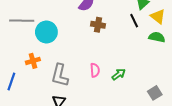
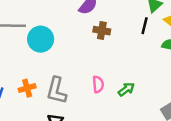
black line: (134, 21) -> (145, 26), turned 40
orange cross: (33, 61) -> (27, 88), moved

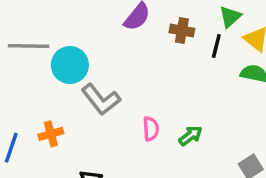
brown cross: (102, 31) -> (182, 31), moved
gray L-shape: (56, 91) -> (101, 99), moved, turned -52

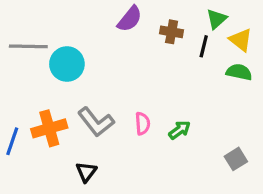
gray L-shape: (101, 99) -> (96, 122), moved
orange cross: (51, 134) -> (49, 128), size x1.5

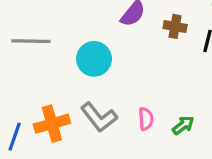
cyan circle: (67, 64) -> (94, 59), moved

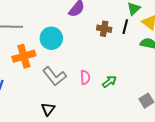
brown cross: (175, 26) -> (104, 29), moved
orange cross: (52, 124) -> (24, 56), moved

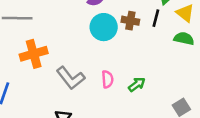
cyan circle: (51, 38) -> (104, 27), moved

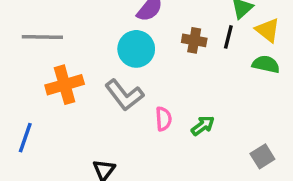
cyan circle: (104, 27) -> (136, 49), moved
gray L-shape: (71, 78) -> (124, 95), moved

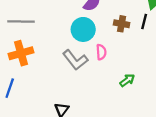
orange cross: (65, 85) -> (21, 53), moved
pink semicircle: (164, 119) -> (101, 52), moved

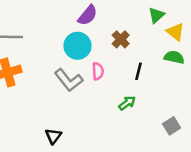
black line: (144, 22) -> (139, 71), moved
brown cross: (122, 24) -> (121, 39), turned 35

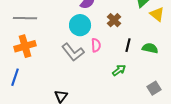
green semicircle: (174, 57) -> (150, 48), moved

